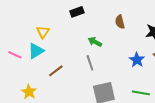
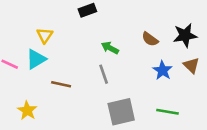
brown semicircle: (120, 22) -> (150, 39), moved, turned -40
brown line: (56, 71) -> (61, 84), turned 49

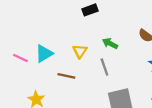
yellow triangle: (45, 35) -> (80, 51), moved

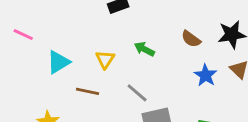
pink line: (21, 58) -> (23, 35), moved
gray line: (104, 67) -> (137, 93), moved, turned -30

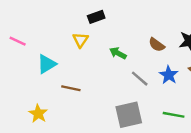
yellow triangle: (105, 59) -> (80, 40), moved
gray line: (137, 93) -> (140, 79), moved

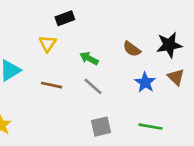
gray line: (140, 79) -> (93, 86), moved
brown line: (71, 88) -> (52, 85), moved
gray square: (129, 115) -> (101, 127), size x0.7

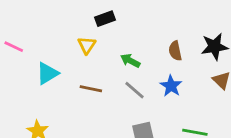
brown semicircle: (132, 49) -> (175, 51), turned 42
blue star: (145, 82) -> (171, 86), moved

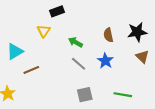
brown line: (91, 89) -> (31, 70), moved, turned -35

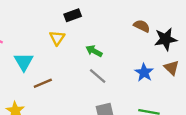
brown semicircle: (108, 35) -> (142, 26), moved, turned 128
cyan triangle: (15, 51) -> (24, 62), turned -30
blue star: (105, 61) -> (144, 72), moved

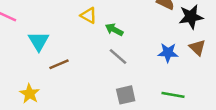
yellow triangle: (57, 38) -> (89, 16), moved, turned -35
blue star: (144, 72) -> (168, 53), turned -30

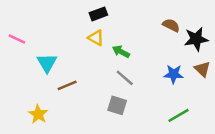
gray square: (126, 95) -> (117, 105), moved, turned 30
green line: (173, 95) -> (179, 115), turned -40

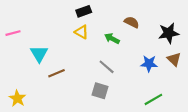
brown semicircle: (171, 25) -> (132, 22), moved
pink line: (17, 39) -> (13, 33), turned -40
green arrow: (121, 52) -> (112, 39), moved
yellow star: (38, 114) -> (17, 98), moved

